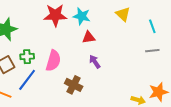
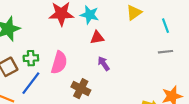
yellow triangle: (123, 14) -> (134, 13), turned 42

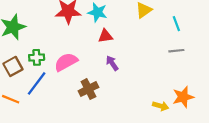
pink semicircle: (59, 63) -> (66, 62), turned -135
brown cross: (81, 89) -> (88, 89), turned 36

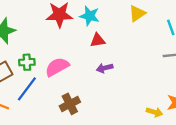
purple arrow: (112, 63) -> (105, 68), turned -70
brown cross: (88, 89) -> (70, 104), moved

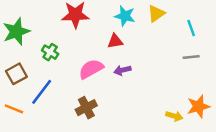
cyan star: (90, 16) -> (125, 16), moved
green cross: (27, 62) -> (50, 52), moved, turned 35
pink semicircle: (57, 67) -> (91, 69), moved

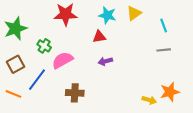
pink semicircle: (91, 69) -> (62, 60), moved
brown cross: (86, 108) -> (75, 93), turned 30

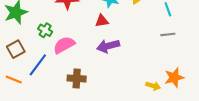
purple arrow: (105, 61) -> (108, 46), size x1.5

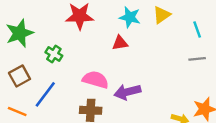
pink semicircle: (64, 45) -> (95, 80), moved, turned 45
purple arrow: (108, 46) -> (127, 92), moved

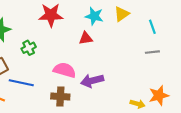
green cross: (54, 54) -> (29, 48), turned 32
blue line: (45, 94) -> (21, 83), turned 65

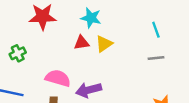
yellow triangle: (122, 14) -> (104, 44), moved

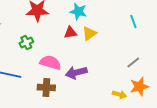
green cross: (18, 53) -> (26, 42), moved
gray line: (156, 58) -> (133, 62), moved, turned -32

